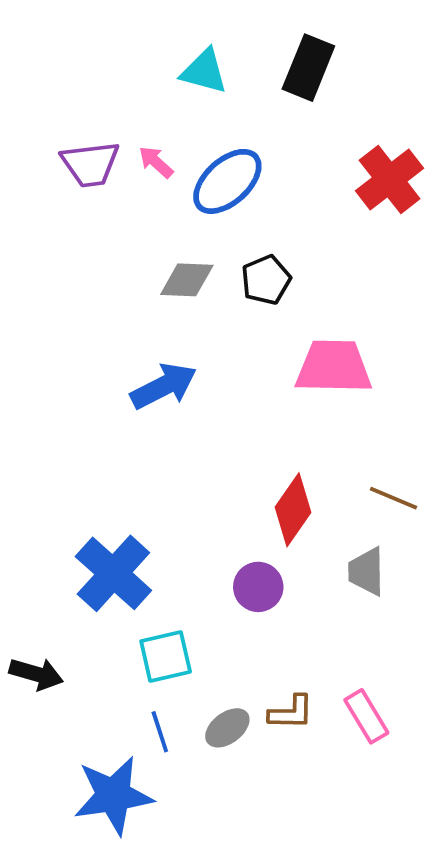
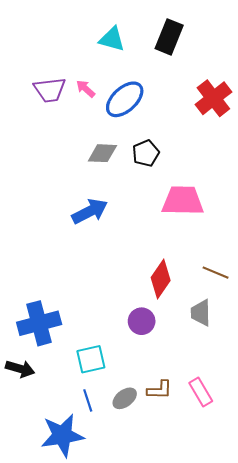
blue cross: (113, 573) -> (39, 323), moved, turned 33

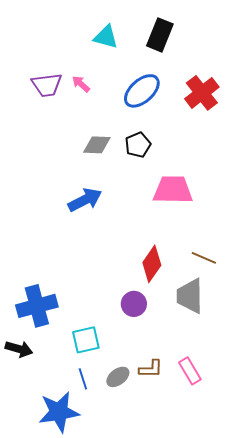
blue ellipse: (125, 99) -> (142, 91), moved
gray trapezoid: (201, 313) -> (190, 296), size x1.4

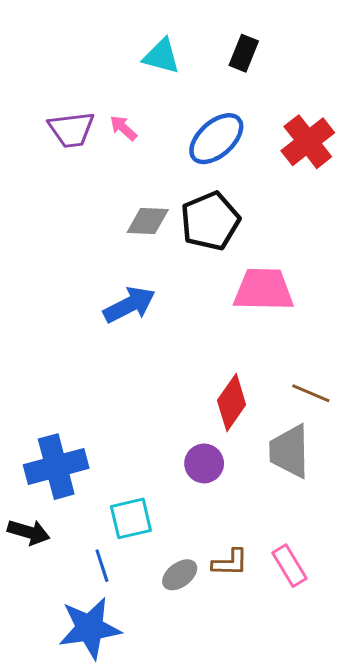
black rectangle: (160, 35) -> (244, 53), size x0.7
black pentagon: (138, 145) -> (210, 221), size x1.5
blue line: (83, 379) -> (102, 566), moved

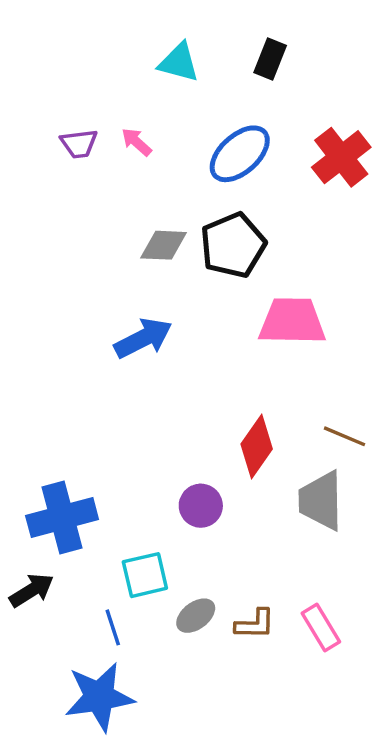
purple trapezoid: (71, 129) -> (79, 144), size x0.7
purple circle: (204, 463) -> (201, 506), moved
black arrow: (29, 532) -> (32, 590), turned -48
gray ellipse: (180, 575) -> (196, 616), moved

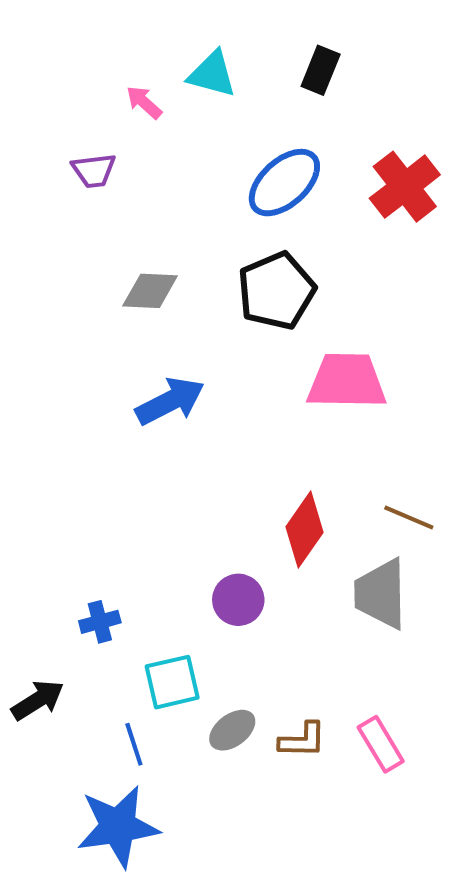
pink arrow: (136, 142) -> (144, 102), moved
gray diamond: (164, 245) -> (150, 291), moved
blue cross: (62, 518) -> (100, 622), moved, size x0.5

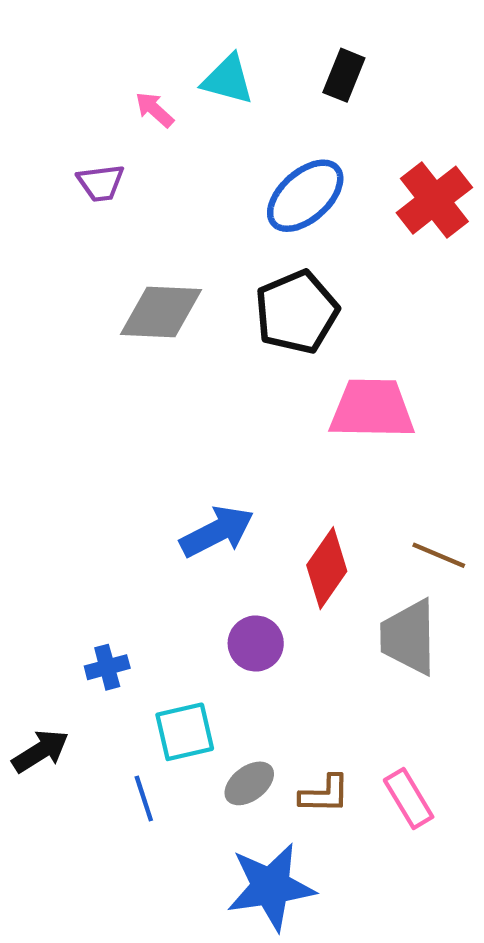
gray diamond: (150, 291) -> (161, 312), size x1.4
blue arrow: (170, 401) -> (217, 532), moved
blue star: (118, 826) -> (271, 887), moved

